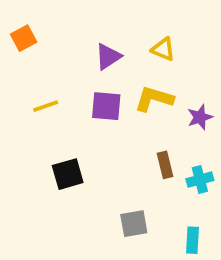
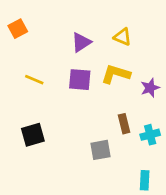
yellow line: (46, 106) -> (34, 80), turned 42
black square: (68, 174) -> (33, 135), moved
gray square: (134, 224) -> (100, 150), moved

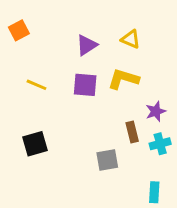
purple star: (150, 88) -> (156, 111), moved

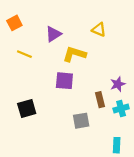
purple triangle: (87, 45) -> (53, 34), moved
yellow L-shape: (123, 79) -> (74, 54), moved
yellow line: (37, 85) -> (24, 54), moved
purple square: (85, 85) -> (64, 81), moved

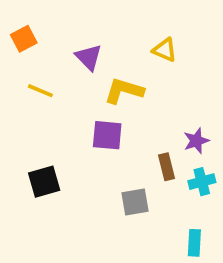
purple triangle: (53, 34) -> (89, 57), turned -42

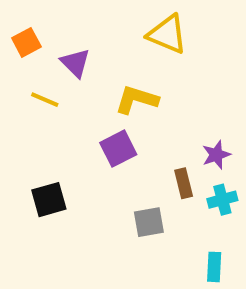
yellow triangle: (165, 50) -> (167, 34), moved, size x1.5
purple triangle: (89, 57) -> (75, 63), moved
purple square: (107, 135) -> (118, 149), turned -32

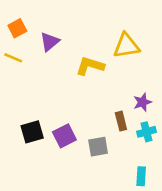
yellow triangle: (167, 34) -> (126, 46), moved, turned -32
purple triangle: (75, 63) -> (50, 42), turned 35
yellow line: (45, 100) -> (13, 58), moved
purple square: (118, 149) -> (64, 136), moved

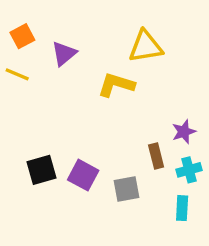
yellow triangle: (126, 46) -> (146, 47), moved
purple square: (64, 136) -> (83, 175), turned -35
cyan rectangle: (141, 176) -> (182, 208), moved

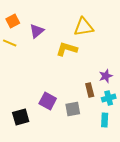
black square: (41, 170) -> (21, 117), moved

